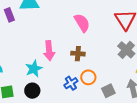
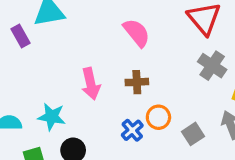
cyan star: (34, 69) -> (52, 117), moved, turned -30

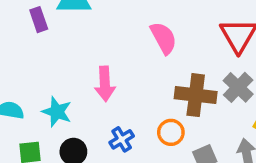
brown cross: (137, 82) -> (196, 95), moved, size x1.6
blue cross: (132, 130) -> (122, 139), moved

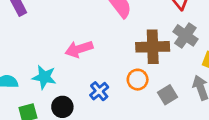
pink arrow: (105, 84) -> (79, 49), turned 84

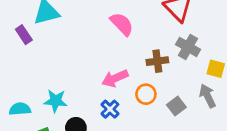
brown cross: (153, 47) -> (157, 61), size x0.7
pink arrow: (79, 49) -> (115, 78), moved

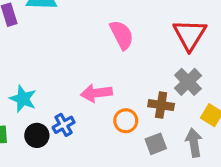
brown cross: (157, 61) -> (161, 105), moved
blue cross: (110, 109) -> (64, 125), moved

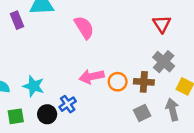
pink semicircle: (122, 35) -> (84, 27), moved
red triangle: (190, 35) -> (162, 24), size x0.7
orange circle: (126, 121) -> (118, 82), moved

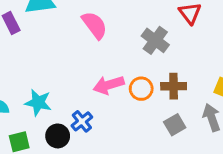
gray cross: (164, 62) -> (155, 40), moved

